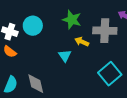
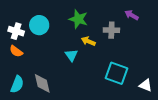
gray cross: (105, 31) -> (111, 30), size x0.7
cyan square: (110, 74) -> (116, 73), turned -30

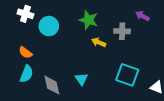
white cross: (16, 31) -> (25, 14), moved
cyan triangle: (71, 55) -> (81, 79), moved
cyan semicircle: (17, 84) -> (26, 74), moved

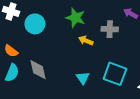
cyan triangle: (81, 79) -> (83, 78), moved
gray diamond: (52, 85) -> (38, 70), moved

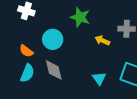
green star: (75, 18) -> (80, 17), moved
cyan circle: (35, 24) -> (53, 39), moved

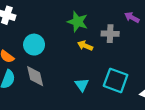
green star: (80, 17) -> (78, 22), moved

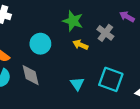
gray cross: (110, 34) -> (105, 33), turned 35
cyan circle: (34, 45) -> (40, 44), moved

